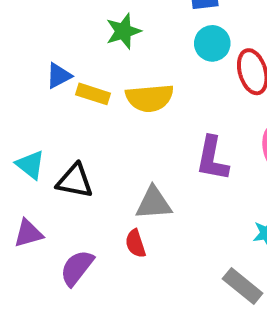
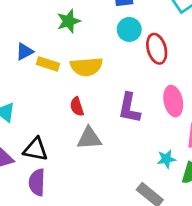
black triangle: (75, 181) -> (36, 149), moved
red semicircle: (135, 244) -> (77, 107), moved
purple semicircle: (77, 268) -> (37, 182), turned -36

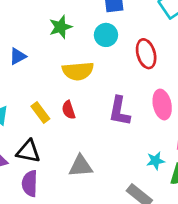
cyan circle: (129, 29) -> (106, 35), moved
yellow rectangle: (48, 64) -> (40, 113), moved, turned 35
gray triangle: (89, 138) -> (81, 166), moved

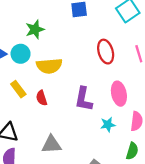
cyan circle: (106, 35) -> (21, 54), moved
yellow rectangle: (40, 113) -> (18, 89), moved
cyan star: (155, 161) -> (108, 125), moved

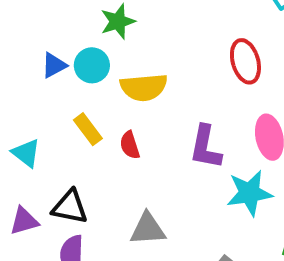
cyan star: (108, 125) -> (249, 193), size x1.6

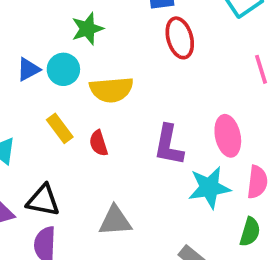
red ellipse: (245, 61) -> (180, 38), moved

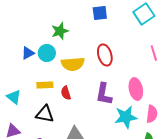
red ellipse: (180, 38) -> (105, 55), moved
yellow rectangle: (60, 128) -> (45, 85), turned -56
black triangle: (43, 200) -> (45, 114), moved

